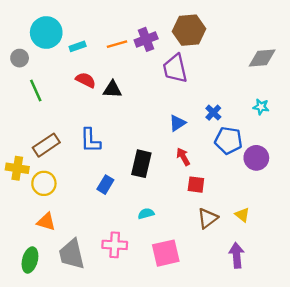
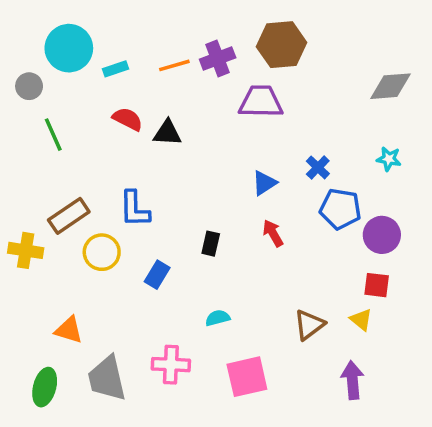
purple trapezoid: (175, 68) -> (261, 102), turned 104
black rectangle: (141, 164) -> (211, 244), size x0.6
yellow circle: (44, 183) -> (102, 252), moved
red square: (196, 185) -> (377, 285), moved

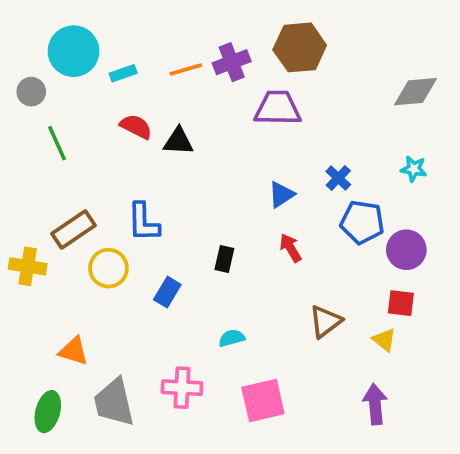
brown triangle: (309, 325) -> (325, 321), moved

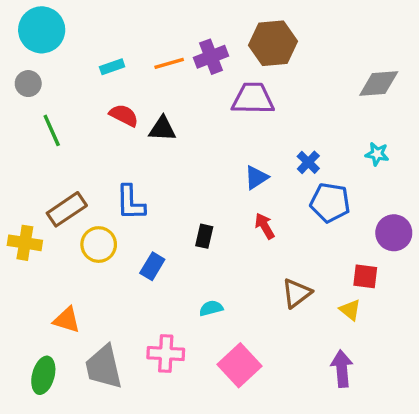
cyan circle: (74, 51) -> (42, 30), moved
purple circle: (406, 250) -> (394, 233), moved
pink square: (263, 401) -> (240, 365), turned -30

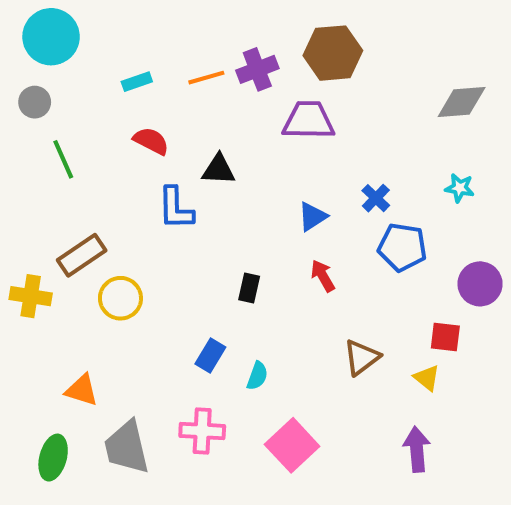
black triangle: (162, 129) -> (219, 170), moved
blue L-shape: (131, 203) -> (176, 208), moved
blue rectangle: (152, 266) -> (210, 355), moved
cyan semicircle: (211, 308) -> (257, 376), turned 125

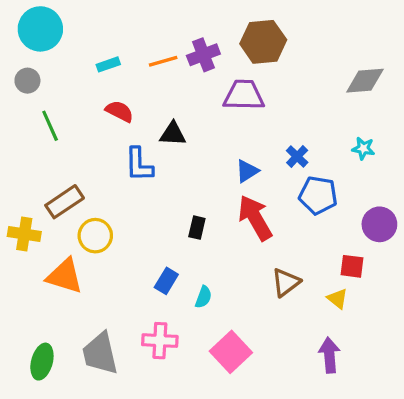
red arrow: (323, 276) -> (255, 218), size x1.8
orange triangle: (82, 390) -> (65, 276), moved, size x1.4

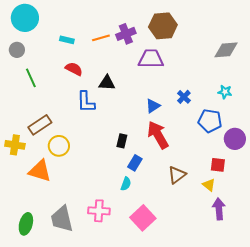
cyan rectangle: (108, 64) -> (67, 40), turned 32
blue pentagon: (318, 195) -> (210, 121), moved
blue rectangle: (166, 281) -> (135, 163), moved
purple arrow: (329, 355) -> (219, 209), moved

